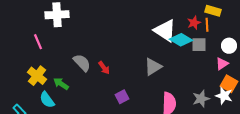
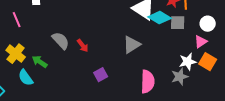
white star: (224, 96) -> (188, 62), moved, turned -30

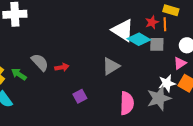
red arrow: (83, 46) -> (62, 67), turned -64
green arrow: (40, 62) -> (19, 74), moved
gray star: (180, 77) -> (159, 98), size x1.4

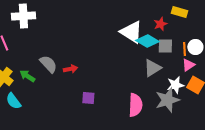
orange line: (165, 24) -> (184, 49), moved
gray triangle: (111, 66) -> (152, 68), moved
purple square: (80, 96) -> (88, 98), turned 32

